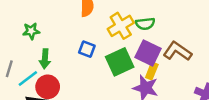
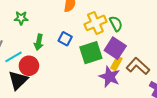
green semicircle: (145, 24) -> (116, 24), turned -119
brown L-shape: (177, 51) -> (138, 66), moved
green arrow: (45, 59) -> (39, 42), moved

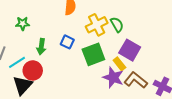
purple square: (115, 48) -> (130, 50), moved
yellow rectangle: (116, 63) -> (119, 64), turned -64
brown L-shape: (138, 66) -> (136, 80), moved

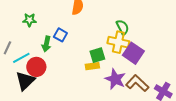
yellow cross: (97, 25) -> (118, 42), moved, turned 35
blue square: (67, 42) -> (60, 35), moved
green square: (93, 54) -> (97, 55), size x0.7
yellow rectangle: (119, 64) -> (92, 66), moved, turned -64

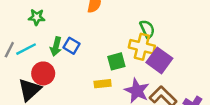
blue square: (60, 35) -> (72, 46), moved
cyan line: (21, 58) -> (26, 49), moved
yellow rectangle: (92, 66) -> (103, 84), moved

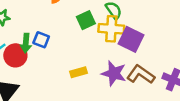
green square: (116, 61) -> (86, 20), moved
red circle: (43, 73) -> (15, 55), moved

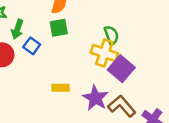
green square: (86, 20) -> (59, 28), moved
green arrow: (26, 43) -> (17, 29), moved

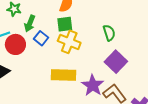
yellow cross: (104, 53) -> (69, 42), moved
yellow rectangle: (60, 88) -> (64, 75), size x1.6

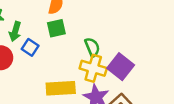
green semicircle: (109, 33) -> (92, 47), moved
yellow cross: (69, 42) -> (93, 68), moved

